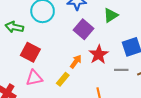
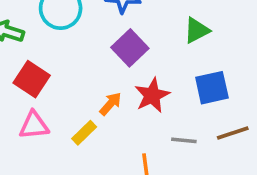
green triangle: (111, 15) -> (197, 30), moved
gray line: (121, 70) -> (184, 140), moved

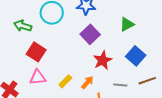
blue square: (212, 88) -> (136, 56), turned -36
orange arrow: (111, 104) -> (87, 82), moved

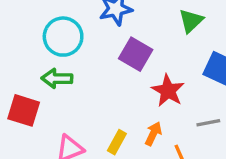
green arrow: (23, 26) -> (57, 79), moved
red square: (36, 52) -> (24, 110), moved

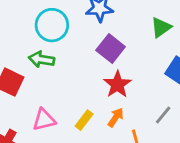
red star: (168, 91) -> (117, 84), moved
gray line: (208, 123) -> (163, 115), turned -48

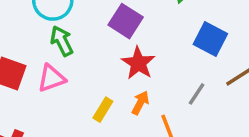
green arrow: (42, 59) -> (62, 41), moved, turned 60
pink triangle: (44, 120) -> (51, 78), moved

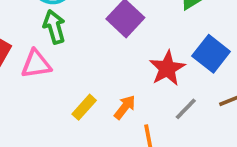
red star: (138, 63) -> (167, 68), moved

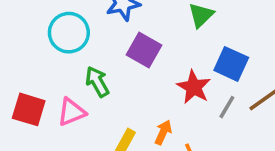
green arrow: (54, 27) -> (97, 82), moved
gray line: (186, 109) -> (227, 107), moved

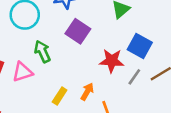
red star: (194, 87) -> (112, 61), turned -30

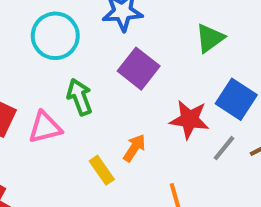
orange arrow: (87, 92) -> (134, 148), moved
yellow rectangle: (60, 96) -> (102, 170), turned -72

